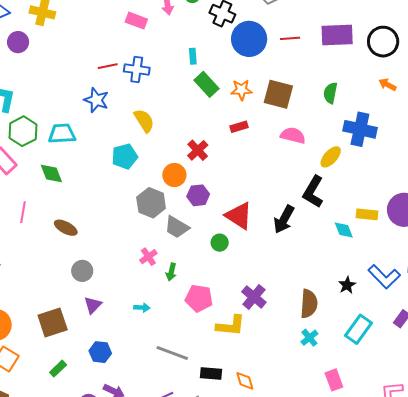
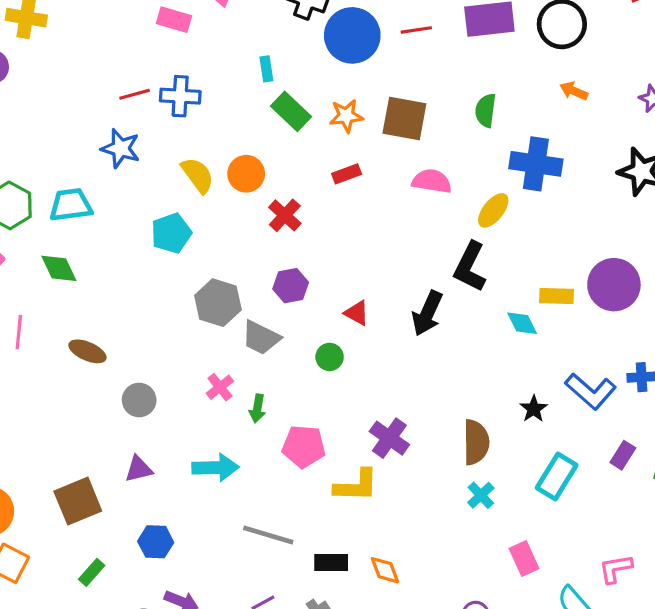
orange circle: (174, 175) -> (246, 174), moved
red triangle: (239, 216) -> (357, 313), size x0.6
gray circle: (82, 271) -> (139, 400), moved
purple triangle: (93, 305) -> (139, 469), turned 36
cyan arrow: (142, 308) -> (215, 468), size x1.8

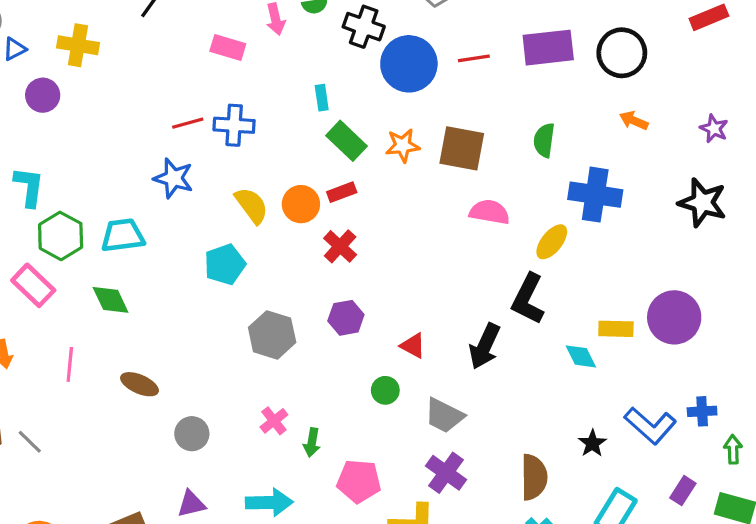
red rectangle: (347, 174) -> (342, 192), moved
gray trapezoid: (261, 338) -> (444, 416), moved

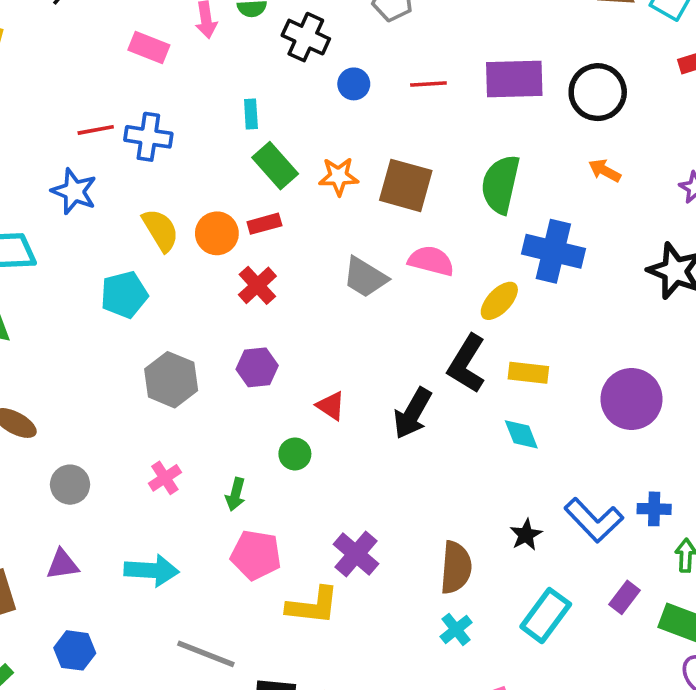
blue circle: (409, 64) -> (354, 84), size x0.5
green semicircle: (544, 140) -> (501, 184), size x1.5
yellow rectangle: (616, 329) -> (528, 373), moved
gray trapezoid: (444, 416) -> (365, 277), moved
green arrow: (312, 442) -> (236, 494), moved

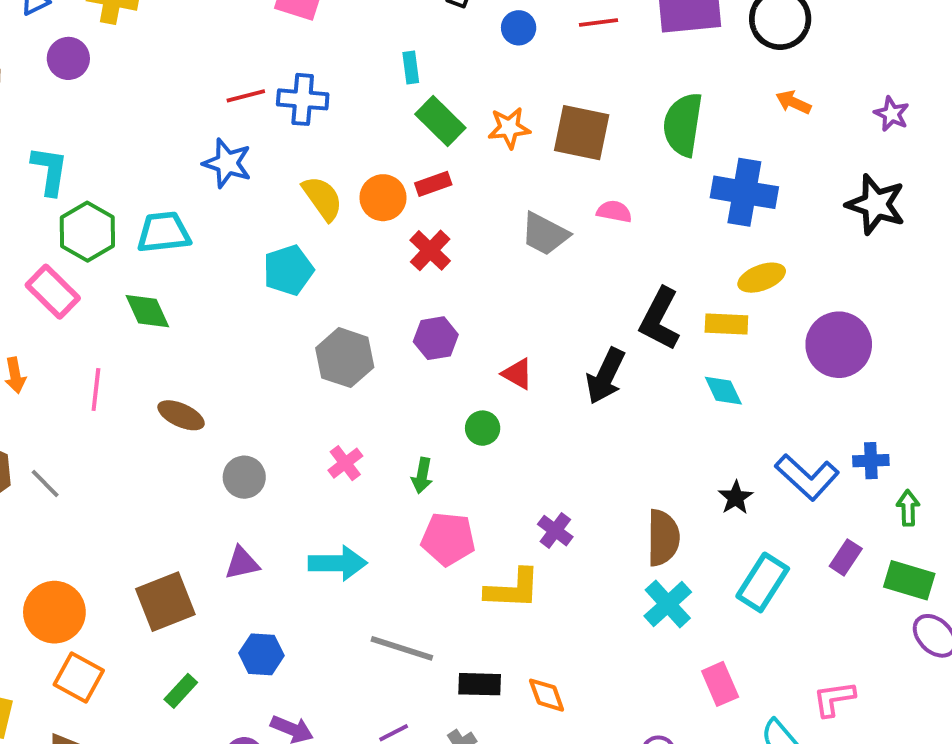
pink semicircle: (431, 261) -> (614, 211), size x0.7
yellow ellipse: (499, 301) -> (762, 278), moved, turned 30
purple cross: (356, 554) -> (555, 531), size x0.7
cyan cross: (456, 629) -> (668, 604), size x1.4

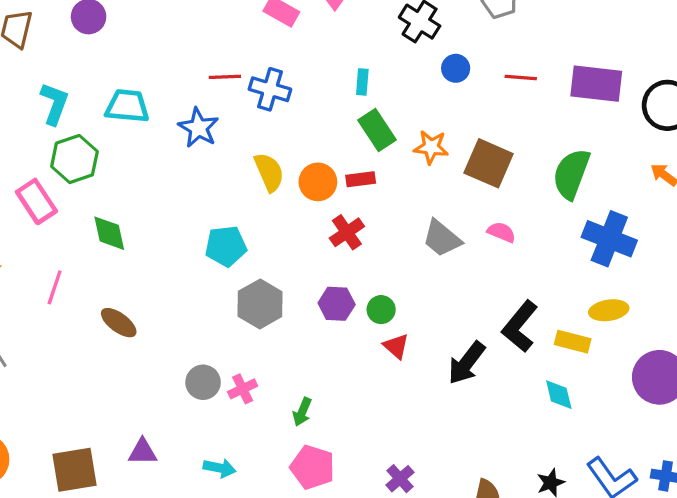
cyan trapezoid: (164, 232) -> (127, 106), moved
cyan pentagon: (288, 270) -> (226, 246), moved
green circle: (483, 428) -> (381, 310), moved
gray circle: (244, 477) -> (203, 382), moved
cyan arrow: (338, 563) -> (220, 468), size x0.7

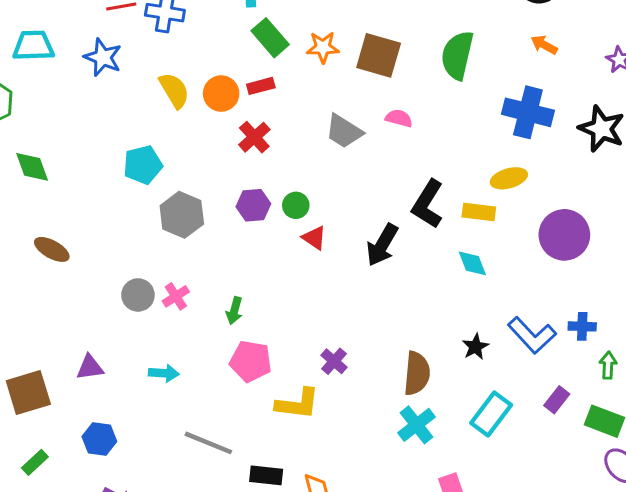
blue cross: (609, 239) -> (528, 112), moved

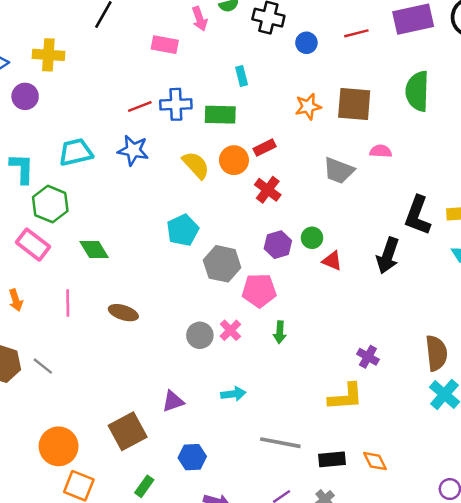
green rectangle: (270, 38) -> (220, 115), moved, turned -36
pink pentagon: (251, 361) -> (259, 290), moved

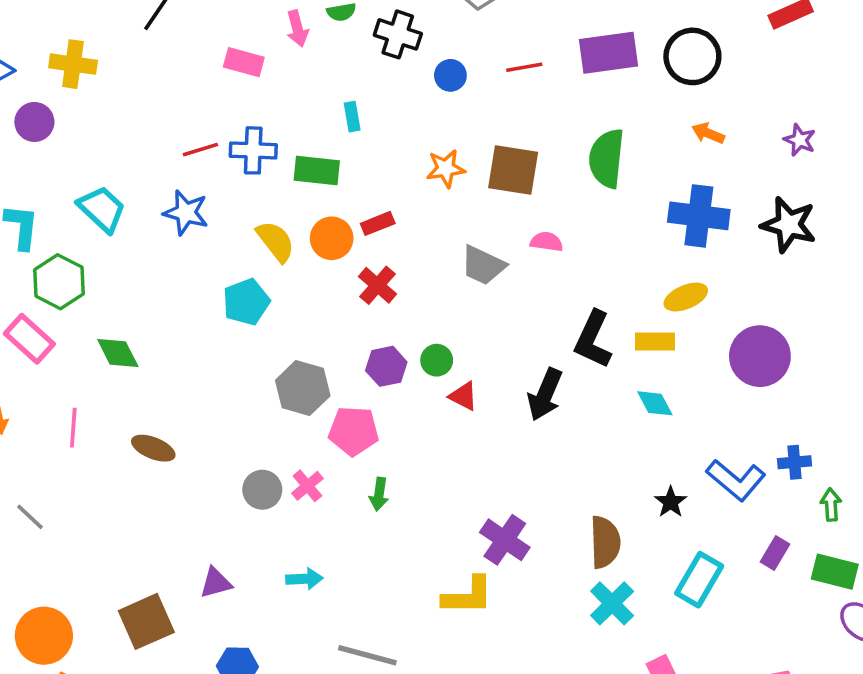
cyan trapezoid: (76, 152) -> (102, 209), turned 52
cyan pentagon: (183, 230) -> (246, 302), moved
purple cross: (368, 357) -> (505, 540), size x1.5

